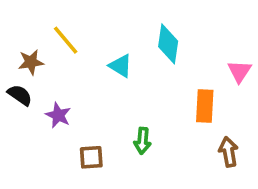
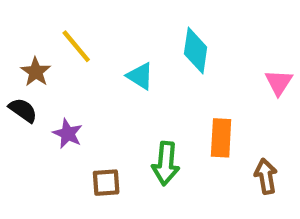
brown star: (31, 62) -> (36, 72), turned -30
orange rectangle: (205, 106) -> (221, 138), moved
green arrow: (142, 141) -> (166, 163), size x1.4

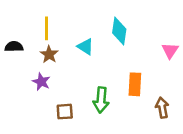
yellow line: (76, 46) -> (46, 28), turned 40
brown star: (36, 72) -> (49, 54), moved
black semicircle: (23, 110) -> (14, 47), moved, turned -36

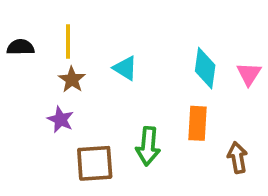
cyan diamond: (119, 31) -> (205, 68), moved
black semicircle: (14, 47) -> (21, 47), moved
brown square: (65, 112) -> (95, 163), size x1.5

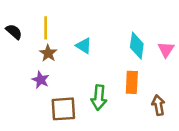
black semicircle: (21, 47) -> (14, 32), turned 42

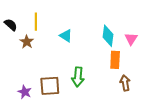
brown star: (48, 53) -> (27, 42), moved
purple star: (41, 80) -> (25, 92), moved
orange rectangle: (132, 82) -> (115, 60), moved

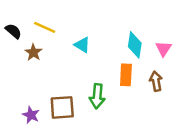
yellow line: (36, 22) -> (45, 27), turned -66
orange rectangle: (115, 60) -> (126, 75), moved
brown arrow: (125, 83) -> (156, 81), moved

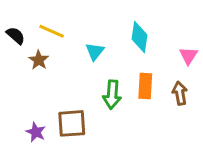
cyan triangle: (82, 45) -> (95, 51), turned 36
cyan diamond: (135, 45) -> (139, 37), moved
green arrow: (97, 96) -> (112, 95), moved

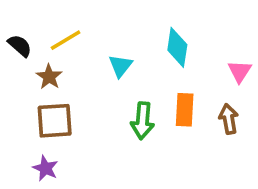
yellow line: (52, 31) -> (66, 40), turned -55
brown square: (72, 123) -> (55, 121), moved

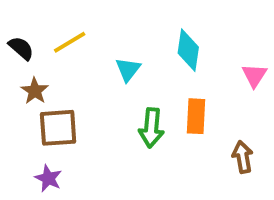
brown star: (49, 77) -> (35, 91), moved
brown arrow: (229, 119) -> (243, 157), moved

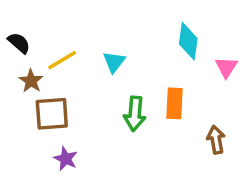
yellow line: (70, 42) -> (62, 60), moved
cyan diamond: (188, 50) -> (188, 41), moved
purple star: (48, 178) -> (66, 159), moved

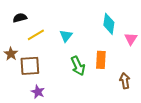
black semicircle: (19, 43) -> (20, 18), moved, turned -56
brown star: (31, 81) -> (11, 54), moved
green arrow: (135, 114) -> (78, 66), turned -30

